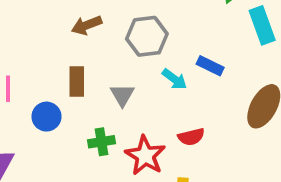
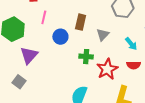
cyan arrow: (174, 79) -> (131, 44), moved

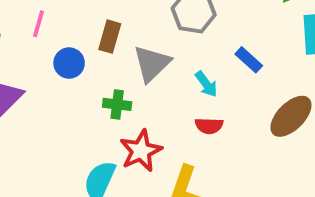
gray triangle: (103, 35) -> (152, 63), size x1.5
red star: (107, 69) -> (141, 151), moved

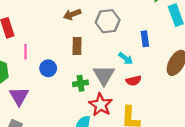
brown rectangle: (110, 37) -> (77, 46), moved
blue rectangle: (249, 60) -> (145, 39), turned 56
gray triangle: (152, 63) -> (104, 75), moved

